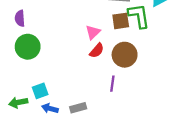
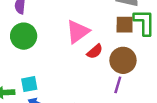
pink triangle: (93, 32) -> (78, 32), moved, size x1.5
purple line: (112, 84) -> (118, 85), moved

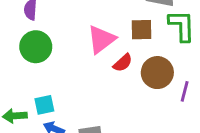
brown square: (125, 25) -> (141, 30), moved
purple line: (118, 85) -> (185, 91), moved

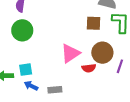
pink triangle: (101, 39) -> (70, 53), moved
red semicircle: (123, 63) -> (89, 68), moved, turned 32

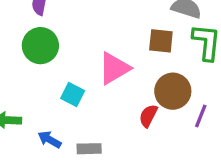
pink triangle: (70, 53) -> (114, 68), moved
red semicircle: (89, 68) -> (148, 116), turned 120
cyan square: (26, 70) -> (73, 95), moved, turned 32

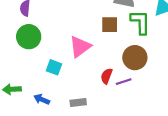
brown circle: (173, 91) -> (135, 58), moved
purple line: (201, 116) -> (124, 82), moved, turned 56
gray rectangle: (89, 149) -> (78, 102), moved

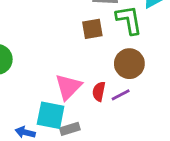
pink triangle: (80, 47) -> (68, 87), moved
cyan square: (54, 67) -> (51, 115), moved, size x1.5

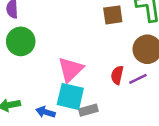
pink triangle: (68, 87) -> (71, 69), moved

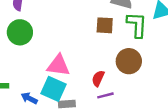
pink triangle: (71, 69) -> (58, 65), turned 40
purple line: (138, 79) -> (105, 95), moved

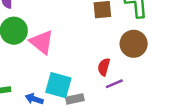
pink triangle: (58, 65) -> (42, 42), moved, turned 40

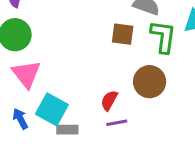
pink triangle: (42, 42) -> (26, 74), moved
blue arrow: (34, 99) -> (20, 119), turned 30

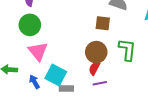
green L-shape: (163, 37) -> (127, 50), moved
brown circle: (150, 82) -> (96, 52), moved

